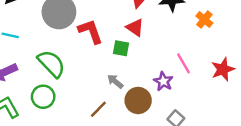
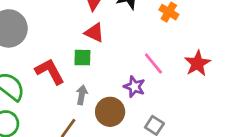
red L-shape: (91, 31) -> (50, 71), moved
gray arrow: (115, 81) -> (82, 95), turned 70

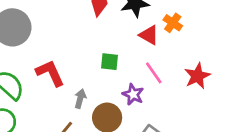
red triangle: (94, 33) -> (149, 35), moved
green square: (82, 58) -> (110, 62), moved

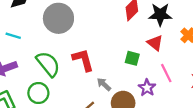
red triangle: (149, 35) -> (155, 43), moved
gray arrow: (80, 99) -> (104, 84), turned -72

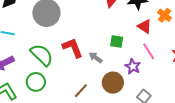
red triangle: (155, 43) -> (145, 26), moved
gray arrow: (104, 84) -> (96, 58), moved

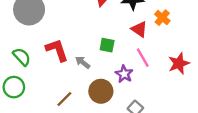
green semicircle: (42, 55) -> (22, 57), size x0.7

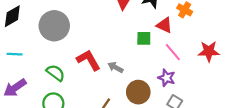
green square: (107, 45) -> (144, 38), moved
red star: (179, 63) -> (209, 51), turned 30
purple star: (124, 74) -> (167, 78), moved

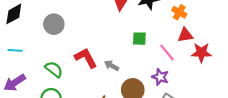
red triangle: (164, 25) -> (185, 35), moved, turned -35
gray circle: (54, 26) -> (54, 24), size x0.7

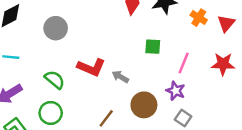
red triangle: (185, 35) -> (226, 23), moved, turned -42
pink line: (167, 52) -> (184, 63), turned 60
red L-shape: (86, 58) -> (91, 67), turned 140

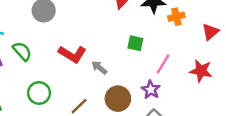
orange cross: (199, 18) -> (176, 17), moved, turned 35
green semicircle: (55, 80) -> (22, 51), moved
green circle: (51, 113) -> (39, 93), moved

